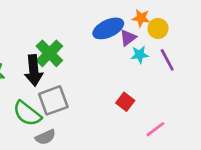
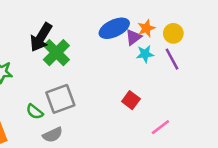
orange star: (141, 18) -> (146, 28), moved, turned -30
yellow circle: (158, 28) -> (173, 33), moved
black arrow: (34, 70) -> (41, 37), moved, turned 36
green semicircle: (27, 114) -> (35, 112), size x0.6

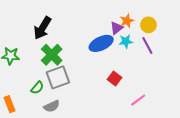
blue ellipse: (114, 28) -> (101, 43), moved
green cross: (56, 53) -> (52, 55), moved
green semicircle: (35, 112) -> (37, 88), turned -88

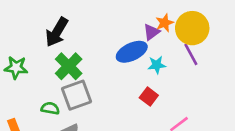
yellow circle: (148, 25) -> (192, 28), size x1.6
cyan star: (126, 41) -> (157, 65), moved
green semicircle: (37, 88) -> (50, 108), turned -120

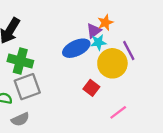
yellow circle: (192, 28) -> (112, 63), moved
cyan star: (157, 65) -> (98, 42), moved
green cross: (69, 66) -> (20, 61), turned -30

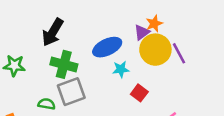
cyan star: (98, 42) -> (121, 69), moved
blue ellipse: (76, 48) -> (107, 47), moved
yellow circle: (112, 63) -> (155, 50), moved

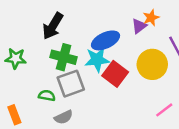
yellow circle: (155, 50) -> (152, 64), moved
cyan star: (121, 69) -> (97, 60), moved, size x1.5
red square: (139, 93) -> (115, 74), moved, size x1.5

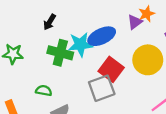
black arrow: (53, 26) -> (50, 22), size x0.6
cyan star: (97, 60) -> (80, 44), moved
gray square: (71, 84) -> (102, 88), moved

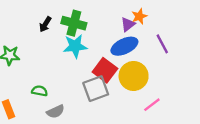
blue ellipse: (102, 36) -> (124, 46), moved
green cross: (60, 53) -> (74, 23), moved
yellow circle: (148, 60) -> (134, 76), moved

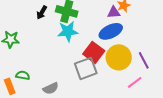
purple triangle: (128, 24) -> (114, 12), turned 32
purple line: (162, 44) -> (144, 60), moved
green semicircle: (40, 91) -> (23, 75), moved

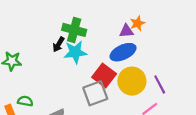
black arrow: (42, 12) -> (59, 44), moved

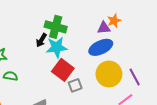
red square: (104, 76) -> (63, 70), moved
gray square: (95, 93) -> (75, 85), size x0.6
green semicircle: (25, 101) -> (10, 76), moved

